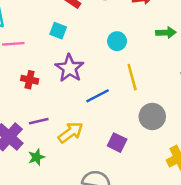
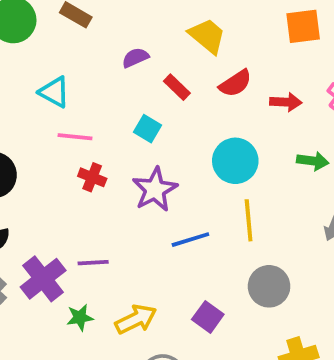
cyan circle: (117, 41) -> (235, 161), size x1.5
red cross: (30, 80) -> (92, 177), moved
yellow arrow: (71, 132) -> (136, 319), moved

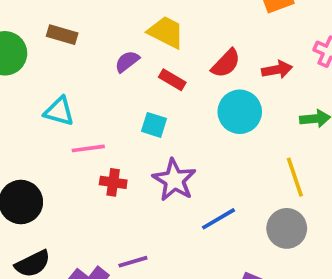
yellow trapezoid: (207, 36) -> (166, 32), moved
cyan circle: (235, 161) -> (240, 112), moved
yellow line: (249, 220) -> (295, 177), moved
gray circle: (269, 286) -> (287, 228), moved

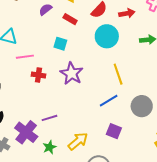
yellow line: (295, 177) -> (118, 74), moved
blue line: (218, 219) -> (109, 101), moved
gray circle: (287, 228) -> (142, 106), moved

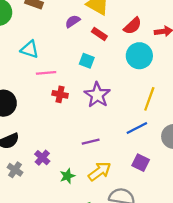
yellow line: (118, 74) -> (149, 99), turned 35
purple line: (49, 118) -> (91, 142), moved
purple cross: (26, 132) -> (42, 158), size x0.6

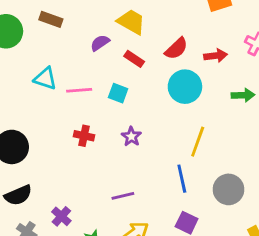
pink line: (46, 73) -> (79, 90), moved
purple star: (97, 95) -> (131, 137), size x0.6
blue line: (137, 128) -> (182, 179), turned -75

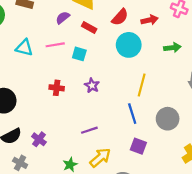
pink line: (79, 90) -> (55, 45), moved
purple cross: (61, 216) -> (39, 139), moved

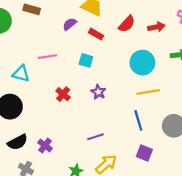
pink line: (55, 45) -> (48, 57), moved
cyan circle: (129, 45) -> (142, 63), moved
cyan triangle: (24, 48) -> (21, 74), moved
yellow line: (142, 85) -> (148, 92), turned 65
red cross: (57, 88) -> (63, 94), turned 32

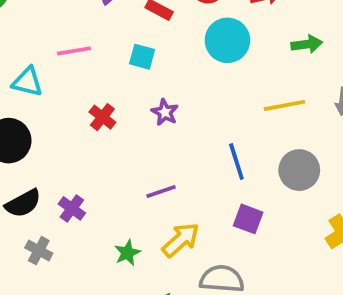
cyan circle: (142, 63) -> (227, 40), moved
yellow line: (148, 92) -> (284, 105), moved

